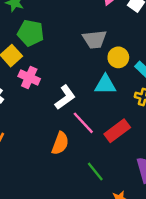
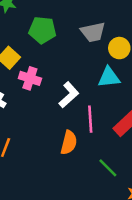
green pentagon: (31, 33) -> (42, 30), moved
pink line: (83, 123) -> (90, 119), turned 45

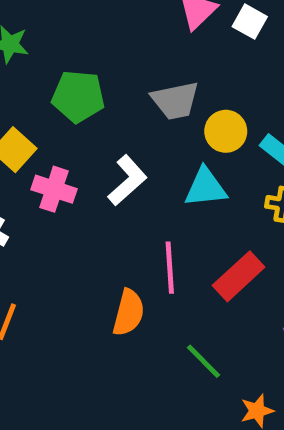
white L-shape: (69, 95) -> (127, 180), moved

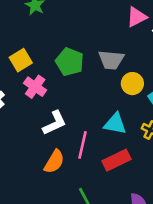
green pentagon: (78, 96) -> (70, 62), moved
white L-shape: (127, 180) -> (55, 123), moved
cyan triangle: (206, 187) -> (115, 124), moved

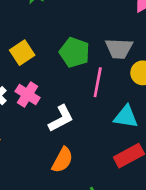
pink cross: (35, 87) -> (28, 94), moved
pink line: (82, 145) -> (98, 82), moved

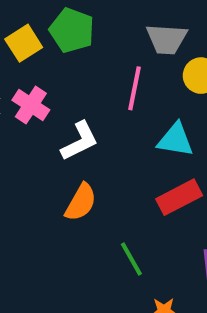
green pentagon: (74, 52) -> (72, 30), moved

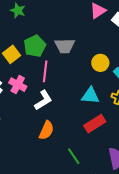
green pentagon: (72, 30) -> (35, 46), turned 30
gray trapezoid: (167, 39) -> (65, 46), moved
pink line: (134, 88) -> (45, 71), moved

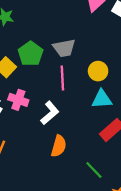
yellow circle: (100, 63) -> (98, 71), moved
pink line: (45, 71) -> (62, 78), moved

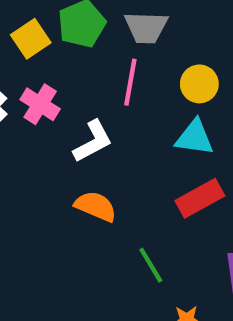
orange semicircle: (59, 146) -> (96, 206), turned -95

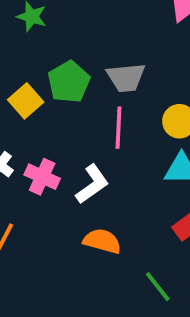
pink cross: (40, 104) -> (42, 177), moved

